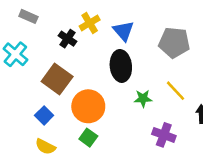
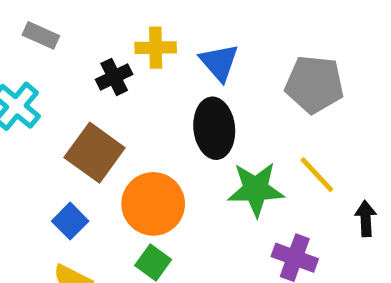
yellow cross: (90, 23) -> (156, 48), turned 30
black cross: (67, 39) -> (114, 77), turned 30
green star: (143, 99) -> (256, 189), size x1.6

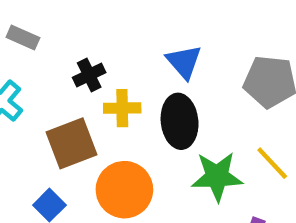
yellow cross: (156, 48) -> (122, 108), moved
brown square: (95, 153) -> (71, 143), turned 33

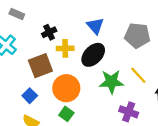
black ellipse: (180, 121) -> (93, 55), turned 50

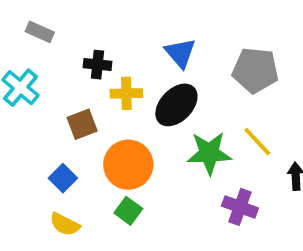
black cross: (49, 32) -> (98, 65), turned 32
brown square: (40, 66) -> (82, 124), size x0.7

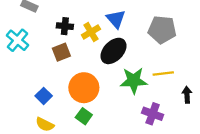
yellow cross: (126, 93) -> (91, 32), moved, turned -30
brown square: (82, 124) -> (61, 52), moved
yellow line: (257, 142) -> (163, 73), turned -54

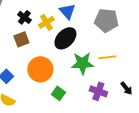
black cross: (65, 26) -> (24, 17), turned 32
black arrow: (187, 95) -> (126, 88), moved, turned 144
green square: (84, 116) -> (58, 93), moved

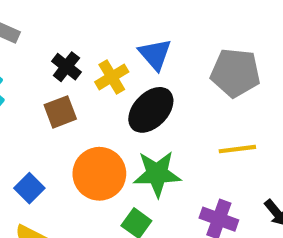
green star: (82, 63) -> (157, 174), moved

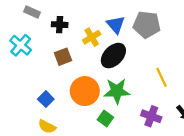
black cross: (66, 67) -> (60, 25), moved, turned -35
gray pentagon: (235, 73) -> (147, 25), moved
yellow line: (237, 149) -> (162, 77), turned 72

